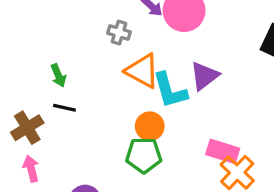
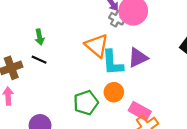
gray cross: (119, 33) -> (117, 19), moved
orange circle: (150, 126) -> (114, 92), moved
green pentagon: (144, 155) -> (86, 103), turned -30

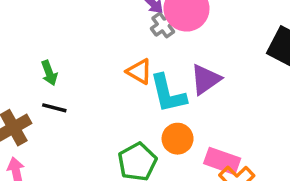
gray cross: (117, 19) -> (163, 25), turned 35
orange triangle: (97, 46) -> (139, 71), size x0.7

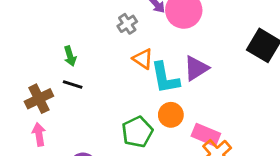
gray cross: (163, 25) -> (127, 24), moved

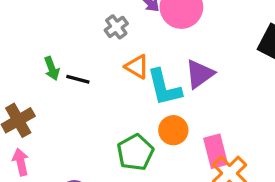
black line: (73, 85) -> (78, 79), moved
pink rectangle: (206, 135) -> (216, 151), turned 56

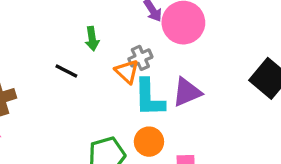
gray cross: (116, 27) -> (140, 58), moved
green arrow: (52, 68) -> (92, 39), moved

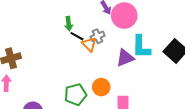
black line: (66, 71) -> (77, 36), moved
cyan L-shape: (149, 98) -> (141, 47), moved

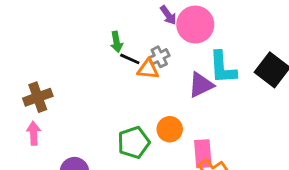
orange triangle: (89, 44) -> (148, 69), turned -35

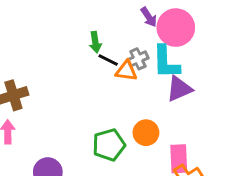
cyan L-shape: (223, 68) -> (166, 62), moved

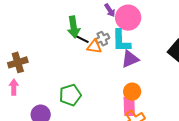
green arrow: (95, 42) -> (74, 27), size x1.5
orange circle: (146, 133) -> (132, 92), moved
green pentagon: (109, 145) -> (70, 95), moved

